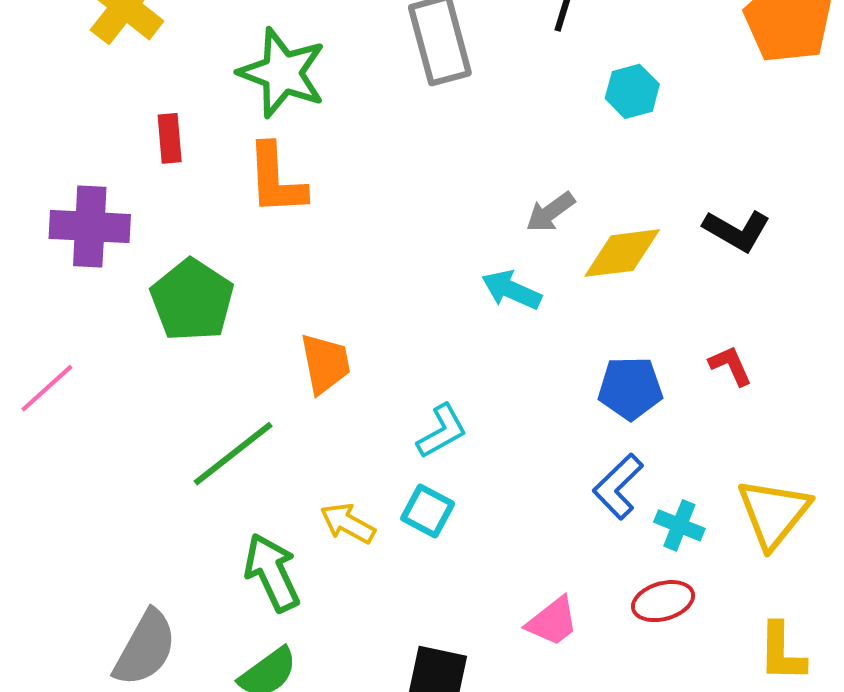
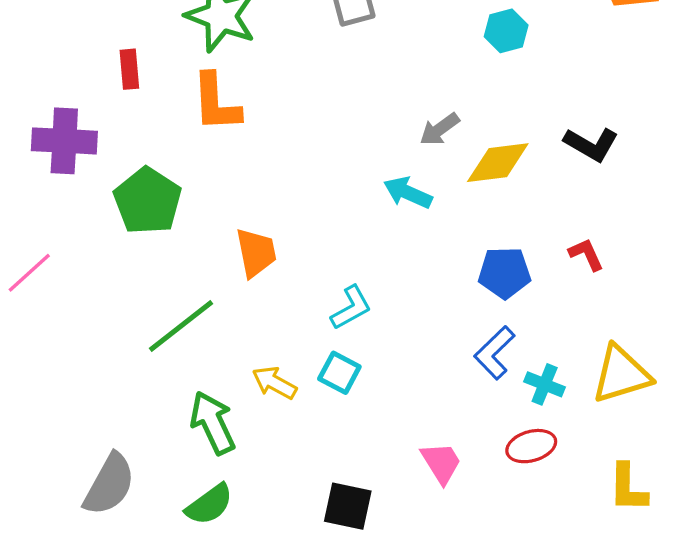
yellow triangle: (774, 513) -> (621, 374), turned 34
pink trapezoid: (552, 622) -> (441, 463), turned -84

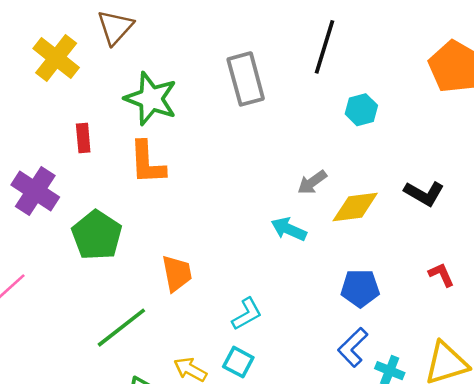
purple cross: (64, 141) -> (35, 191), turned 30
red L-shape: (586, 254) -> (441, 275), moved

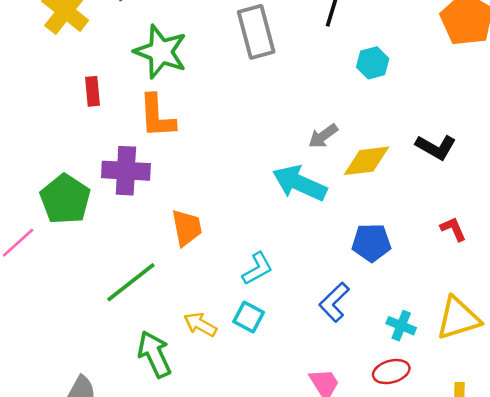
purple cross: (35, 191) -> (126, 171), moved, turned -30
cyan arrow: (289, 229) -> (299, 183), size x1.5
green pentagon: (97, 235) -> (65, 199), moved
blue L-shape: (353, 347) -> (334, 302), moved

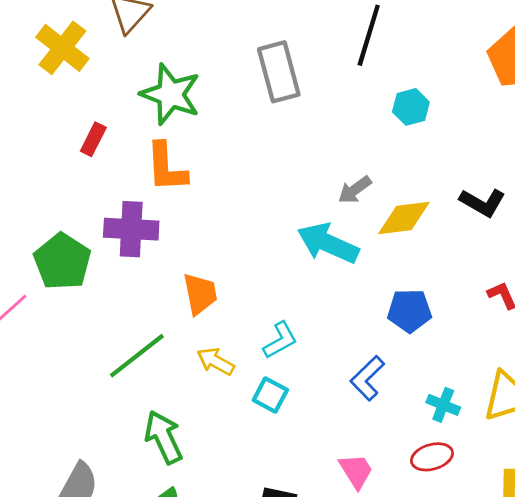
red rectangle: (92, 91) -> (93, 139), turned 32
yellow arrow: (200, 324) -> (216, 361), moved

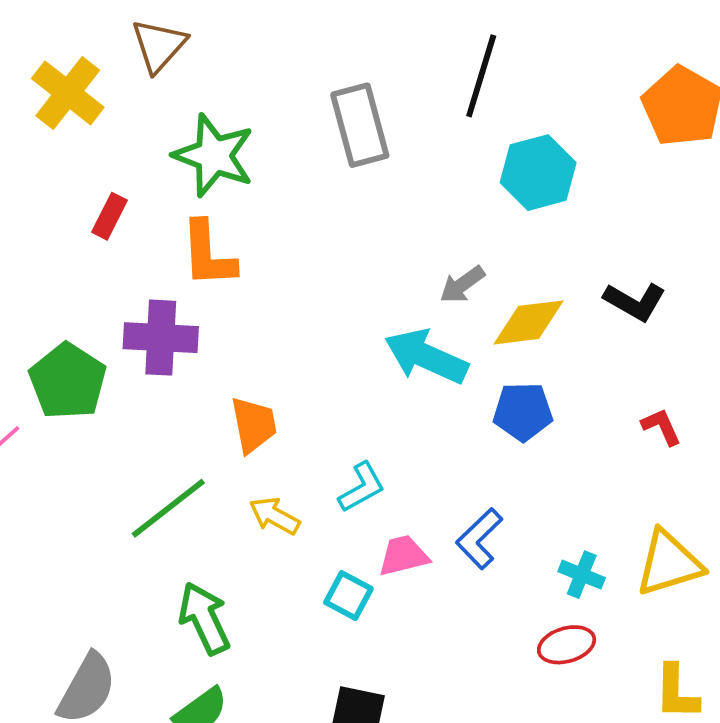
cyan hexagon: (411, 107) -> (538, 173), size x1.5
blue pentagon: (409, 311) -> (523, 412), moved
cyan square: (270, 395) -> (348, 595), moved
pink trapezoid: (356, 471) -> (403, 556), moved, turned -72

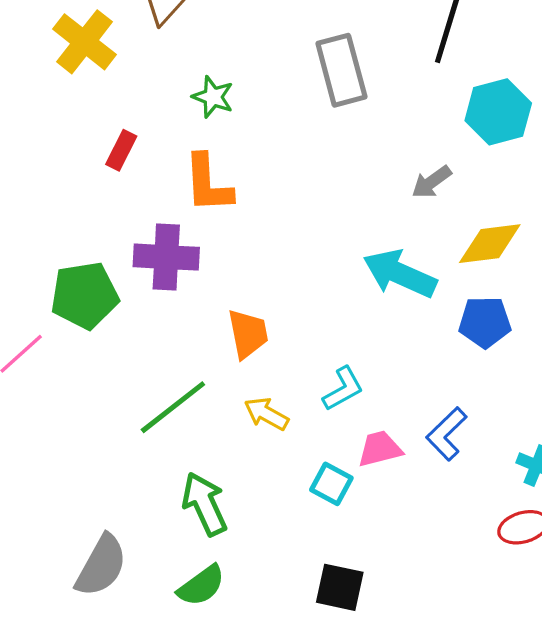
green star: (214, 156) -> (213, 97), size x0.6
gray arrow: (462, 284) -> (431, 182), moved
green pentagon: (68, 381) -> (85, 295), turned 30

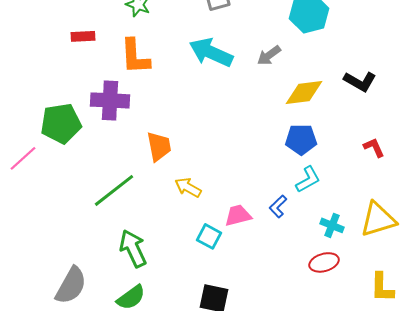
red rectangle: (121, 150) -> (83, 36), turned 60
cyan arrow: (400, 274) -> (211, 52), moved
cyan L-shape: (343, 389) -> (308, 179), moved
yellow arrow: (266, 414) -> (188, 187), moved
blue L-shape: (446, 434) -> (278, 206), size x0.7

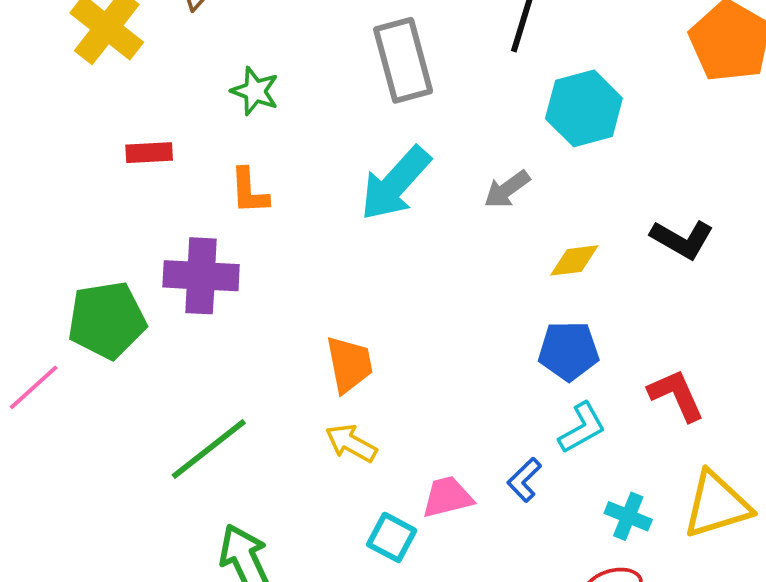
cyan arrow: (211, 52) -> (395, 183), turned -72
orange L-shape: (135, 56) -> (249, 191), size x0.7
yellow diamond: (304, 92) -> (574, 260), size x0.7
orange trapezoid: (159, 146) -> (349, 364), moved
red L-shape: (374, 147) -> (676, 395), moved, size x1.4

